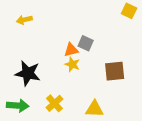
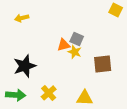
yellow star: (72, 64) -> (75, 52), moved
black star: (28, 73) -> (25, 66), turned -30

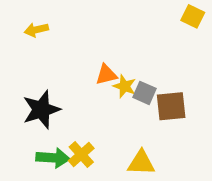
gray square: (77, 39) -> (145, 93), moved
green arrow: (16, 95) -> (53, 158), moved

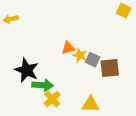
yellow arrow: (36, 30) -> (11, 19), moved
black star: (41, 110) -> (27, 70), turned -30
green arrow: (53, 158) -> (43, 85), moved

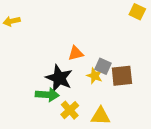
yellow star: (80, 55) -> (95, 76), moved
black star: (27, 70) -> (59, 78), moved
yellow cross: (52, 99) -> (70, 110), moved

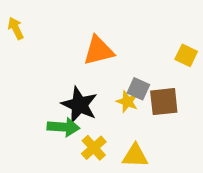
yellow square: (137, 12) -> (186, 55), moved
yellow arrow: (12, 21) -> (16, 28), turned 77
orange triangle: (76, 53) -> (99, 51), moved, size x1.5

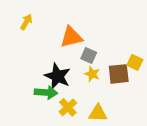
yellow arrow: (16, 28) -> (26, 22), moved, turned 56
yellow square: (186, 55) -> (135, 62), moved
gray square: (138, 89) -> (89, 55), moved

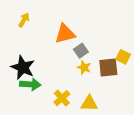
gray square: (89, 55) -> (81, 51), turned 32
black star: (57, 76) -> (23, 67), moved
green arrow: (46, 92) -> (30, 84), moved

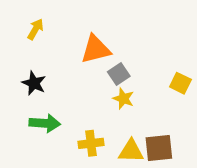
black star: (23, 67) -> (34, 83), moved, size x0.7
brown square: (108, 67) -> (159, 148), moved
yellow cross: (62, 98) -> (91, 143), turned 35

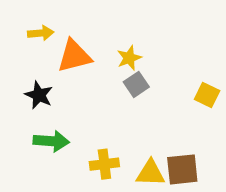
yellow arrow: (35, 29) -> (41, 33), turned 55
orange triangle: (96, 49) -> (74, 56), moved
yellow star: (123, 99) -> (129, 58), moved, turned 30

